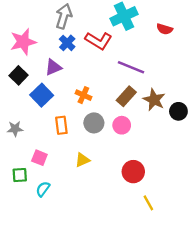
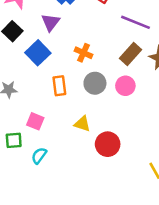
purple triangle: (53, 67) -> (50, 22), turned -30
yellow triangle: (82, 160) -> (82, 124), turned 42
red circle: (133, 172) -> (108, 144), moved

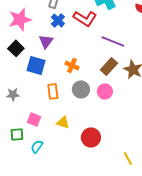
blue square: (38, 53) -> (36, 65), turned -30
yellow triangle: (82, 124) -> (63, 122), moved

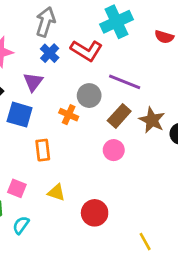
gray circle: (81, 89) -> (89, 96), moved

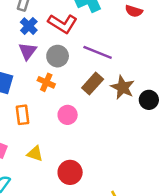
purple triangle: (33, 82) -> (28, 51), moved
gray circle: (89, 96) -> (58, 56), moved
pink circle: (114, 150) -> (68, 115), moved

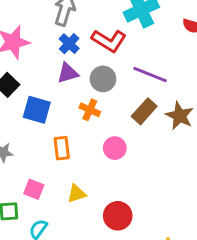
purple triangle: (28, 51) -> (68, 73), turned 36
yellow triangle: (35, 154) -> (77, 194), turned -36

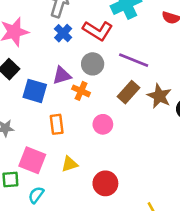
purple triangle: (68, 73) -> (62, 75), moved
pink square: (34, 189) -> (32, 160), size x1.5

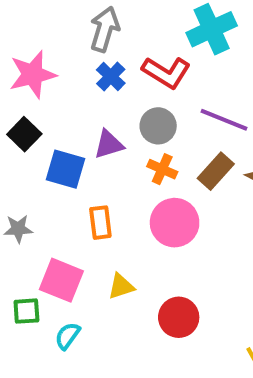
orange cross: (81, 91) -> (162, 169), moved
pink circle: (103, 124) -> (175, 223), size x1.5

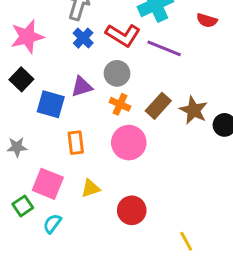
purple line: (224, 120) -> (164, 48), moved
green square: (26, 311) -> (23, 206), turned -30

